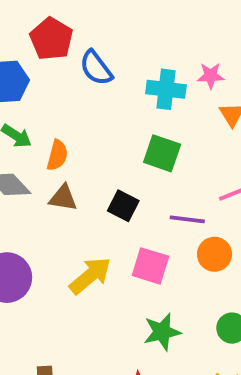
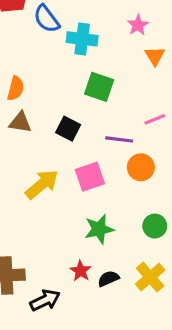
pink star: (211, 76) -> (138, 25), turned -30
cyan cross: (166, 89) -> (82, 39), moved
pink square: (150, 266) -> (90, 177), turned -36

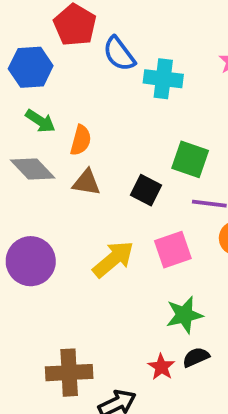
green square: (99, 87) -> (190, 159), moved
black semicircle: (108, 279) -> (196, 357), moved

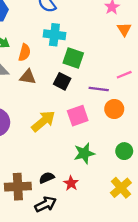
cyan cross: (163, 79) -> (54, 35), moved
green square: (190, 159) -> (73, 58), moved
black semicircle: (196, 357) -> (47, 178), moved

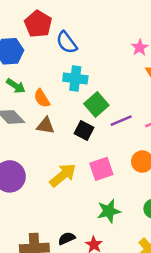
orange semicircle: (24, 52) -> (42, 98), turned 133
green square: (73, 58) -> (96, 105), turned 30
purple line: (99, 89) -> (121, 121), moved, turned -30

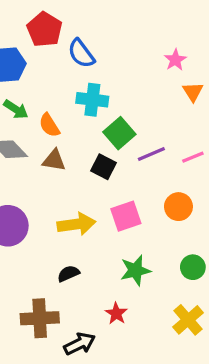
yellow arrow: (63, 175) -> (76, 224), turned 32
black semicircle: (67, 238) -> (68, 274), moved

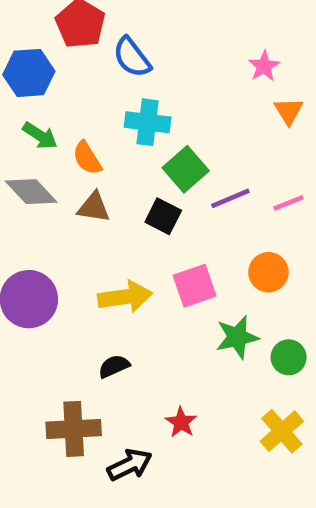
green star: (135, 270) -> (237, 337), moved

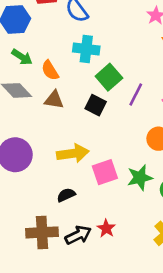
purple line: (230, 198) -> (136, 94), turned -40
pink square: (195, 286) -> (105, 172), moved
black arrow: (130, 465) -> (78, 235), moved

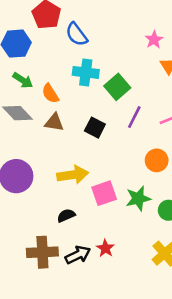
green square: (109, 77) -> (117, 87), moved

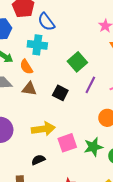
cyan cross: (86, 72) -> (37, 45), moved

